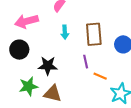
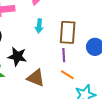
purple line: (86, 62) -> (64, 55), moved
brown triangle: (53, 94) -> (36, 78), moved

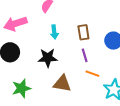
brown rectangle: (68, 32) -> (83, 32), size x0.7
black star: (17, 56) -> (48, 58), moved

